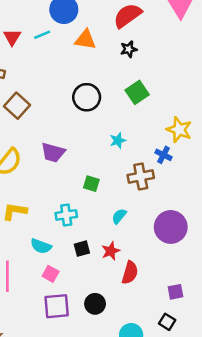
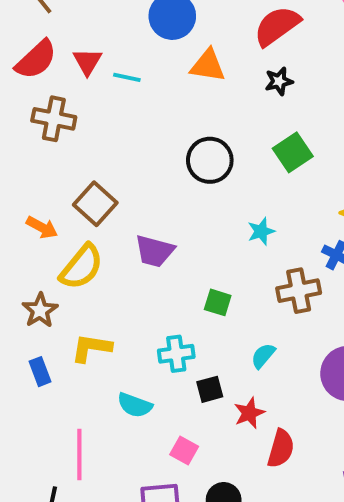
cyan line: (42, 35) -> (127, 77), moved, turned 35
brown square: (17, 106) -> (95, 204), moved
black square: (82, 249) -> (210, 389), moved
pink square: (51, 274) -> (184, 451), moved

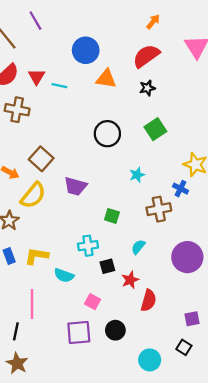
yellow L-shape: (91, 348) -> (37, 256), moved

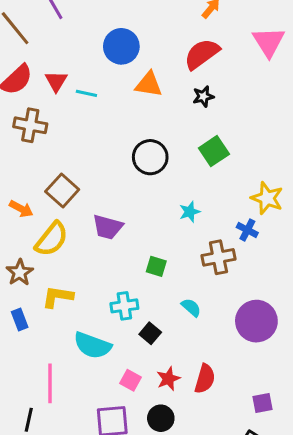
cyan semicircle: (138, 247) -> (191, 307), turned 91
yellow L-shape: (37, 256) -> (58, 297), moved
black square: (107, 266) -> (150, 333), turned -35
cyan semicircle: (64, 275) -> (92, 345), size x1.4
red star: (130, 280) -> (168, 379), moved

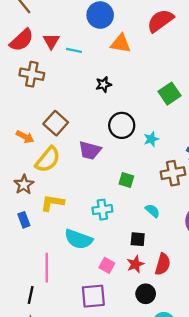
black star: (203, 96) -> (104, 84), moved
black circle: (150, 157) -> (122, 125), moved
black square: (150, 333) -> (138, 239), moved, turned -35
black circle: (161, 418) -> (146, 294), moved

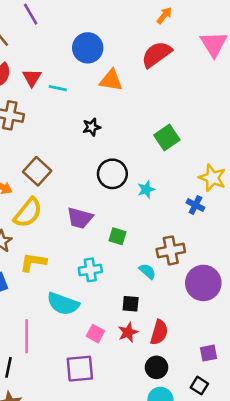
purple trapezoid: (90, 150) -> (80, 218), moved
brown cross: (173, 173) -> (171, 250), moved
black circle: (146, 294) -> (157, 367), moved

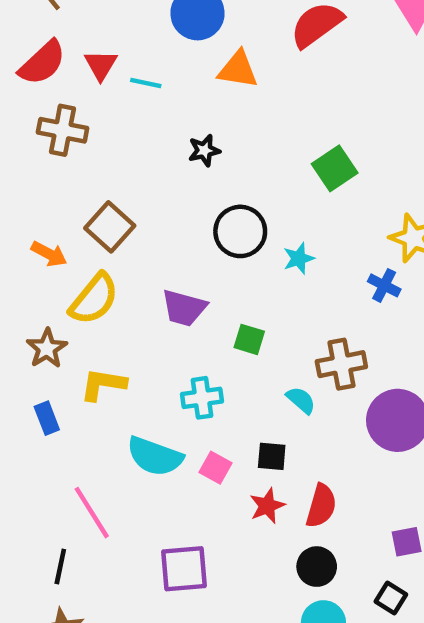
pink square: (95, 334) -> (215, 468), moved
pink line: (27, 336) -> (92, 513), turned -32

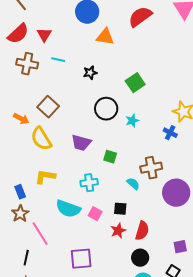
cyan line: (146, 83) -> (58, 60), moved
green square: (335, 168) -> (135, 83), moved
yellow semicircle: (94, 299) -> (41, 139), turned 110
brown star: (47, 348) -> (20, 214), moved

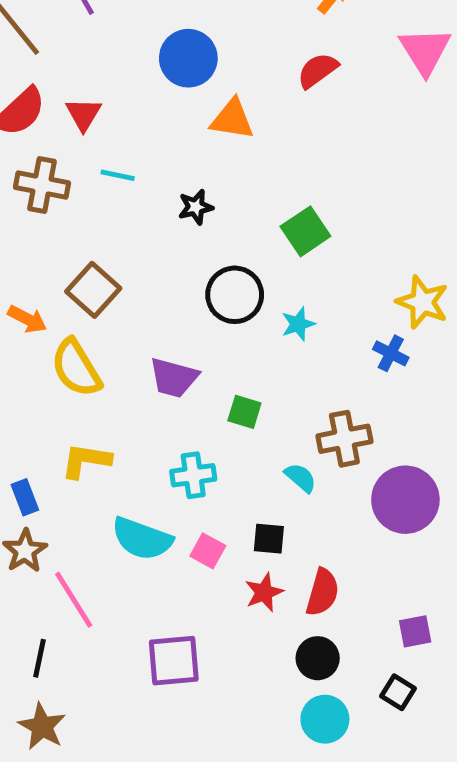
red semicircle: (140, 17) -> (318, 70), size x0.7

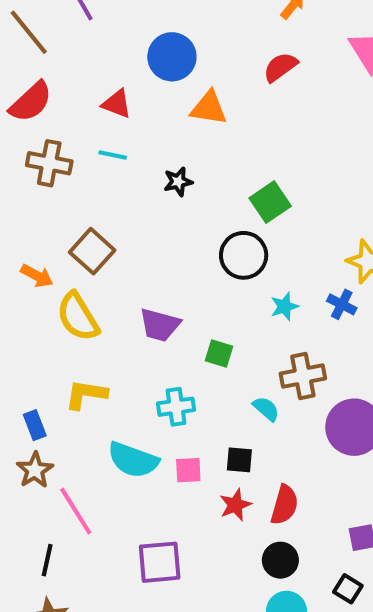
red triangle: (83, 114) -> (117, 104), moved, turned -40
black circle: (235, 295) -> (244, 255), moved
cyan star: (298, 324) -> (284, 306), moved
pink square: (208, 551) -> (188, 470), turned -32

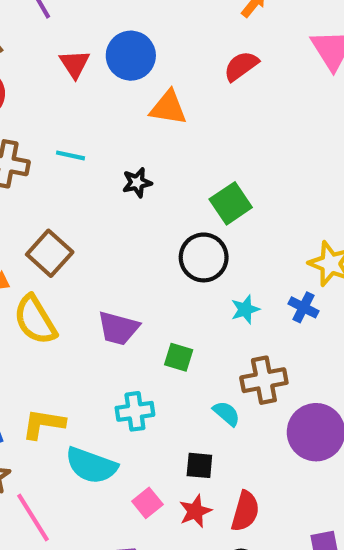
red triangle: (117, 104) -> (75, 64), moved, turned 36
yellow L-shape: (86, 394) -> (43, 424), moved
pink square: (188, 470) -> (147, 503), moved, turned -36

